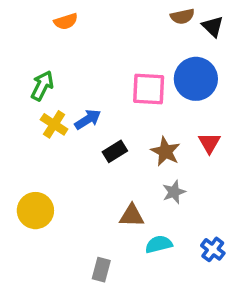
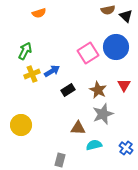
pink square: (149, 89) -> (88, 53), turned -35
yellow cross: (54, 124) -> (32, 74), turned 35
gray star: (174, 192) -> (103, 114), size x1.5

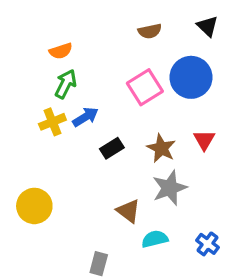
brown semicircle: (108, 10) -> (150, 31), moved
orange semicircle: (39, 13) -> (61, 51), moved
green arrow: (25, 51) -> (66, 84), moved
brown triangle: (78, 128) -> (128, 211), turned 35

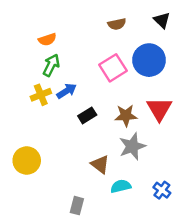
red triangle: (204, 140) -> (159, 109), size x1.5
brown star: (161, 148) -> (126, 115), turned -30

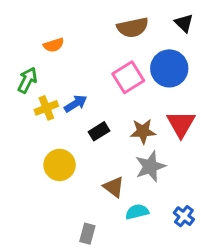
brown semicircle: (117, 24) -> (133, 27), size x1.5
green arrow: (51, 65) -> (27, 80), moved
yellow circle: (27, 160) -> (60, 165), moved

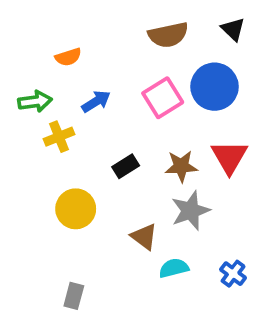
green arrow: (27, 80) -> (35, 101), turned 55
blue arrow: (76, 104) -> (96, 101), moved
gray rectangle: (87, 234) -> (74, 296), moved

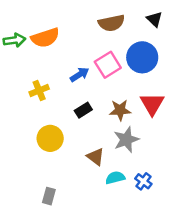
orange semicircle: (68, 57) -> (45, 38), size x1.6
green arrow: (35, 101) -> (15, 40), moved
blue arrow: (96, 101) -> (80, 75), moved
blue cross: (233, 274) -> (143, 181), moved

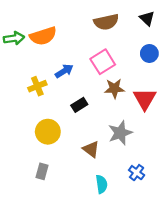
blue circle: (142, 57) -> (149, 53), moved, size x0.6
blue arrow: (80, 75) -> (64, 71), moved
brown star: (120, 110) -> (114, 88), moved
cyan semicircle: (115, 178) -> (102, 184), moved, turned 96
gray rectangle: (49, 196) -> (42, 171), moved

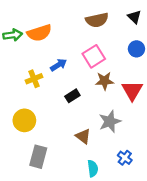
yellow circle: (48, 132) -> (24, 120), moved
gray rectangle: (42, 171) -> (38, 157), size x1.5

